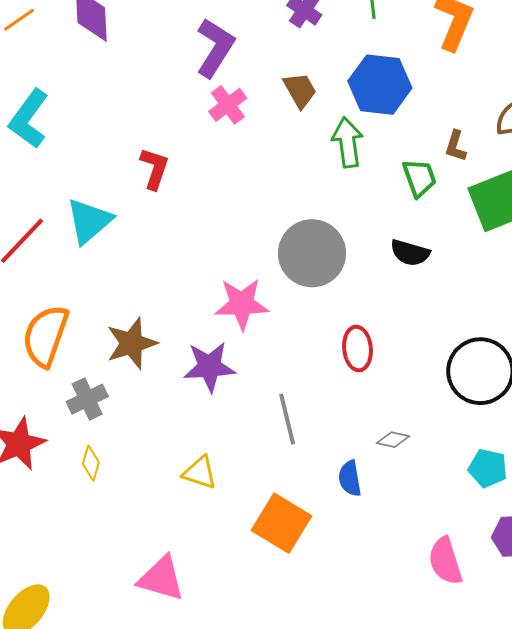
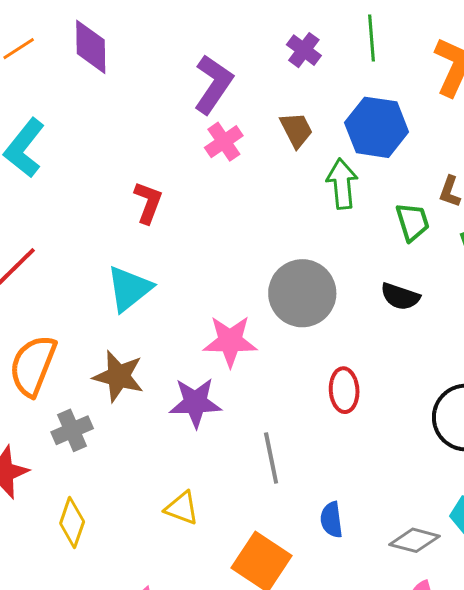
cyan triangle: (89, 221) -> (129, 289), moved
brown star: (132, 343) -> (118, 376), turned 30
gray diamond: (393, 440) -> (415, 540), moved, size x1.5
yellow diamond: (91, 463) -> (72, 522), moved, size x1.4

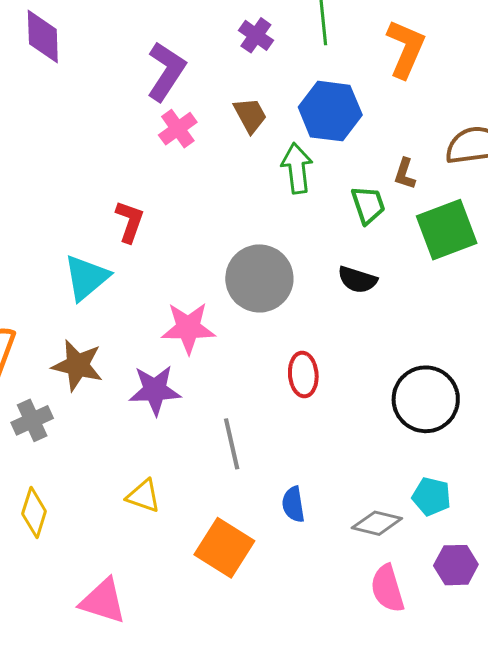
red L-shape: (148, 202) -> (130, 222), moved

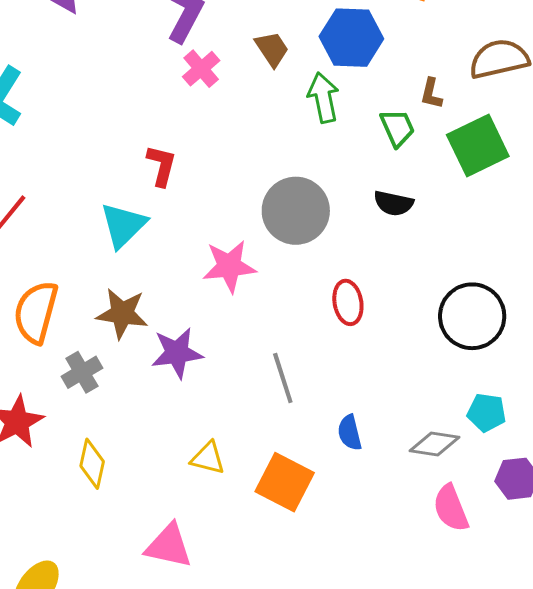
purple star: (155, 390) -> (177, 353), moved
yellow triangle: (143, 496) -> (208, 458), moved

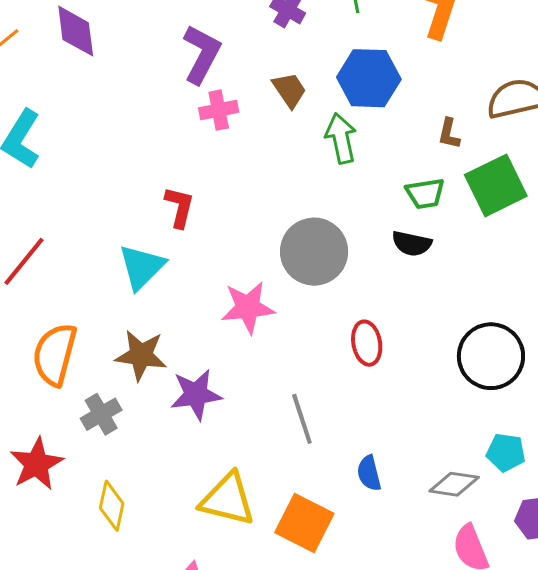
pink cross: (201, 69) -> (219, 110), turned 30
green trapezoid: (397, 128) -> (425, 193), moved, turned 105
yellow triangle: (208, 458) -> (228, 499), size x1.6

